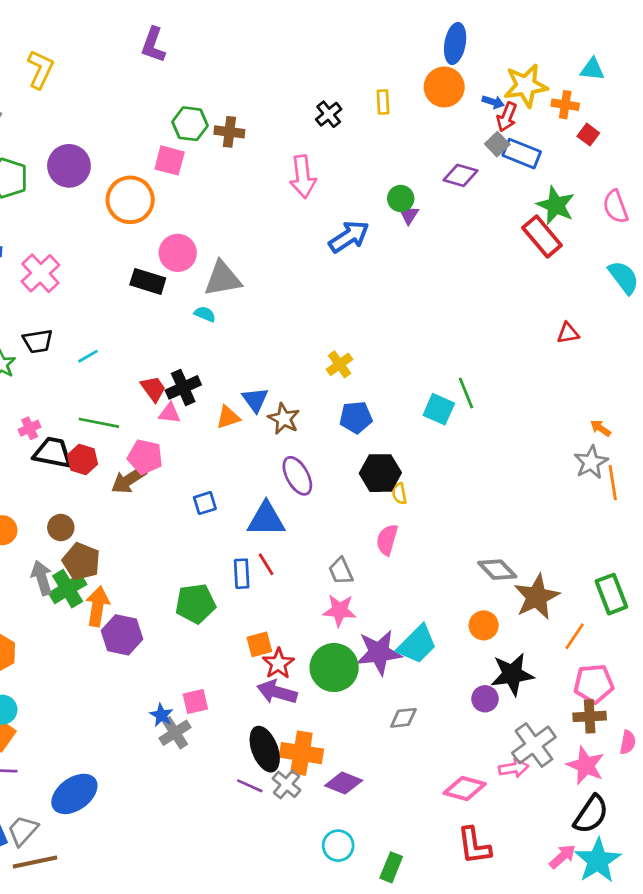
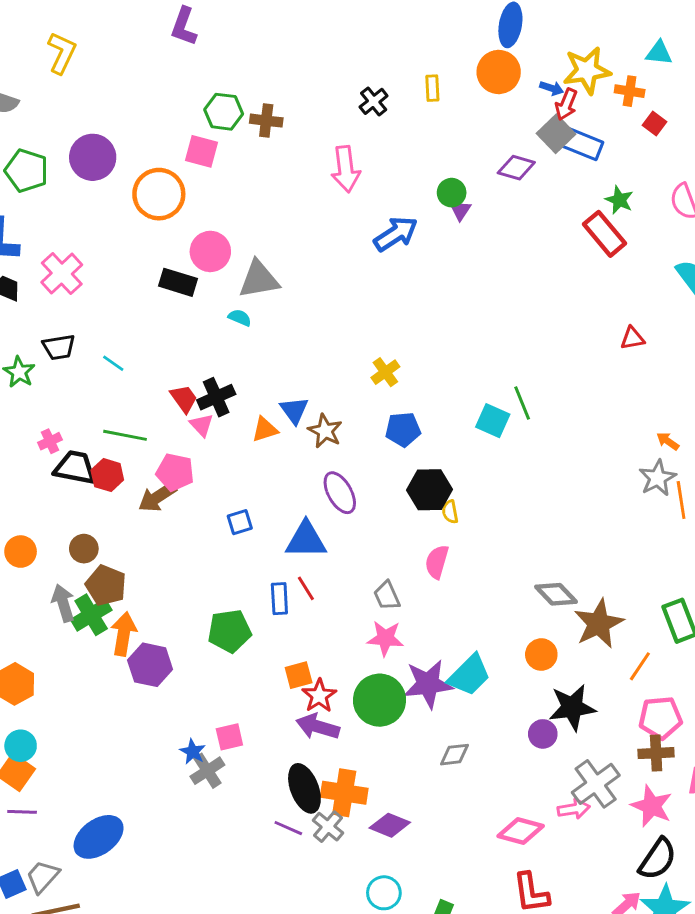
gray square: (497, 144) -> (556, 134), size x1.4
green star: (556, 205) -> (619, 200), size x0.7
cyan line: (88, 356) -> (113, 363), turned 65
pink triangle: (170, 413) -> (202, 425), turned 40

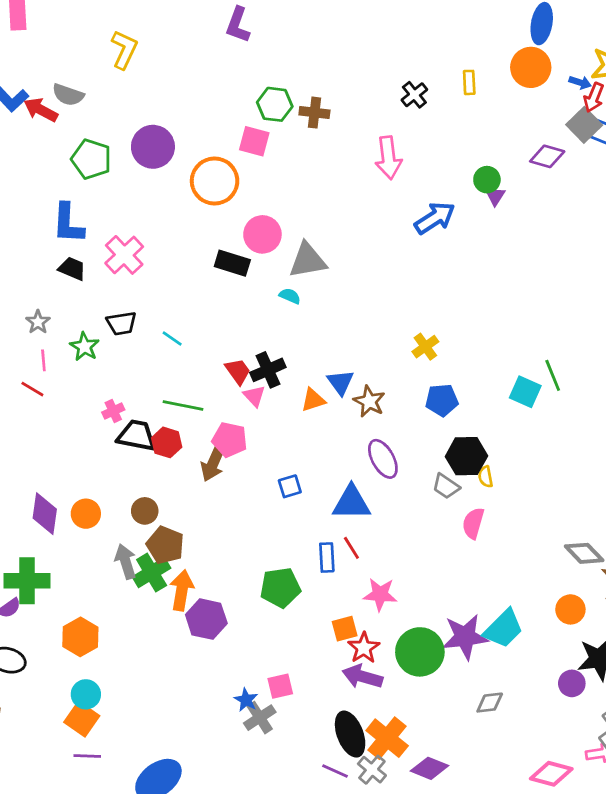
brown arrow: (157, 497) -> (213, 463), turned -33
gray trapezoid: (387, 596) -> (446, 486), moved, turned -32
pink star: (385, 638) -> (380, 594), moved
orange cross: (344, 793) -> (387, 738), turned 30

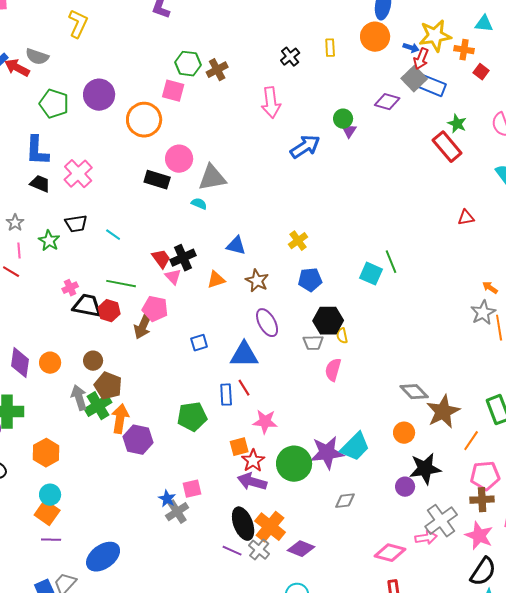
brown cross: (314, 113) -> (217, 70), turned -35
blue triangle: (340, 382) -> (236, 246), moved, turned -40
gray trapezoid: (446, 486) -> (313, 343), turned -35

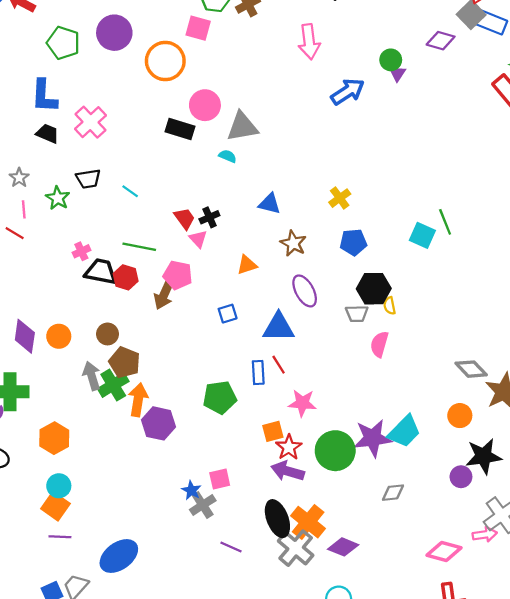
black cross: (183, 258) -> (209, 217), size x0.7
orange triangle: (216, 280) -> (247, 265), moved
gray cross: (259, 550) -> (296, 548), size x1.5
purple line: (232, 551) -> (231, 547), moved

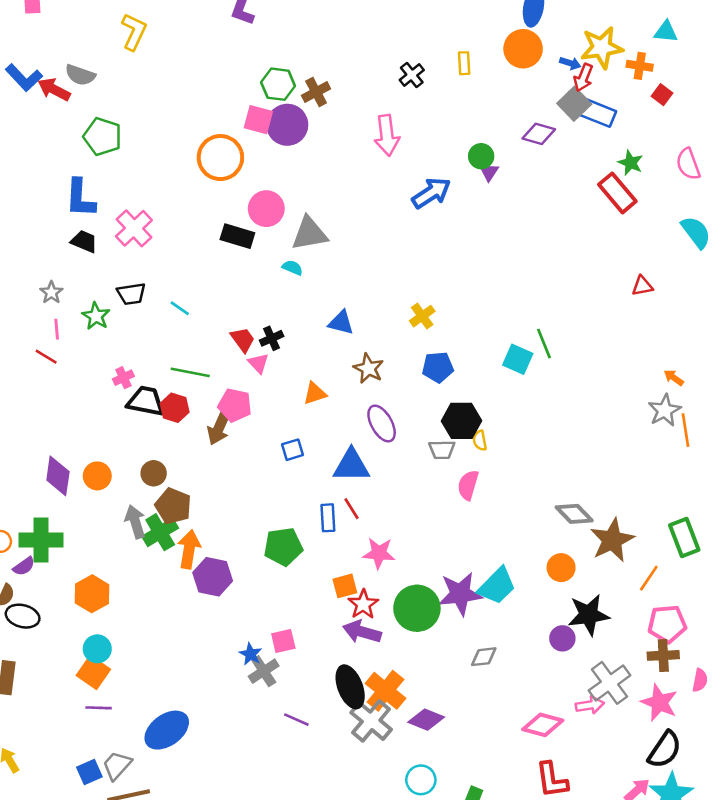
purple circle: (114, 33) -> (287, 125), moved

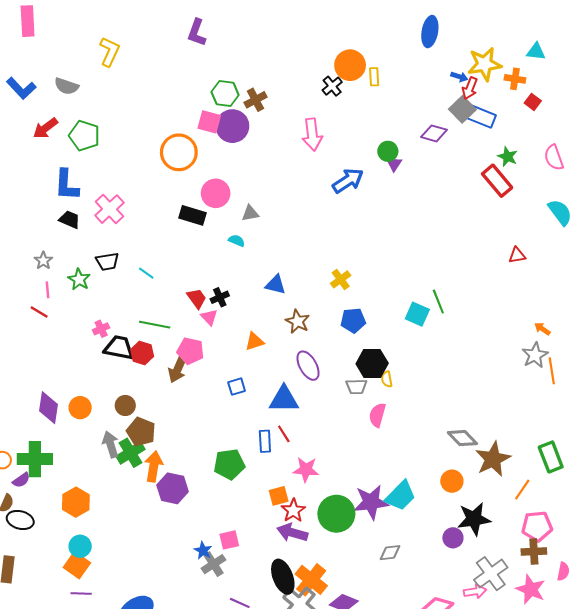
orange circle: (523, 49) -> (350, 65), moved
red arrow: (54, 89) -> (45, 128), moved, turned -65
gray triangle: (310, 234) -> (250, 213), size x0.6

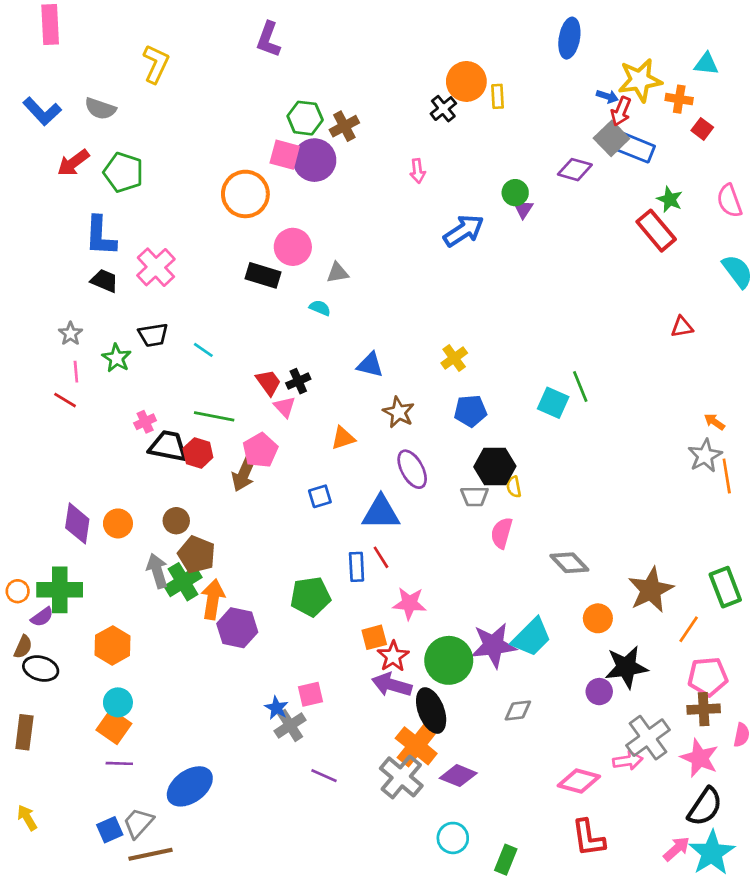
pink arrow: (312, 134) -> (418, 171), size x0.6
pink pentagon: (190, 351) -> (260, 450), turned 30
gray diamond: (462, 438) -> (569, 563), moved
black ellipse: (283, 577) -> (431, 711), moved

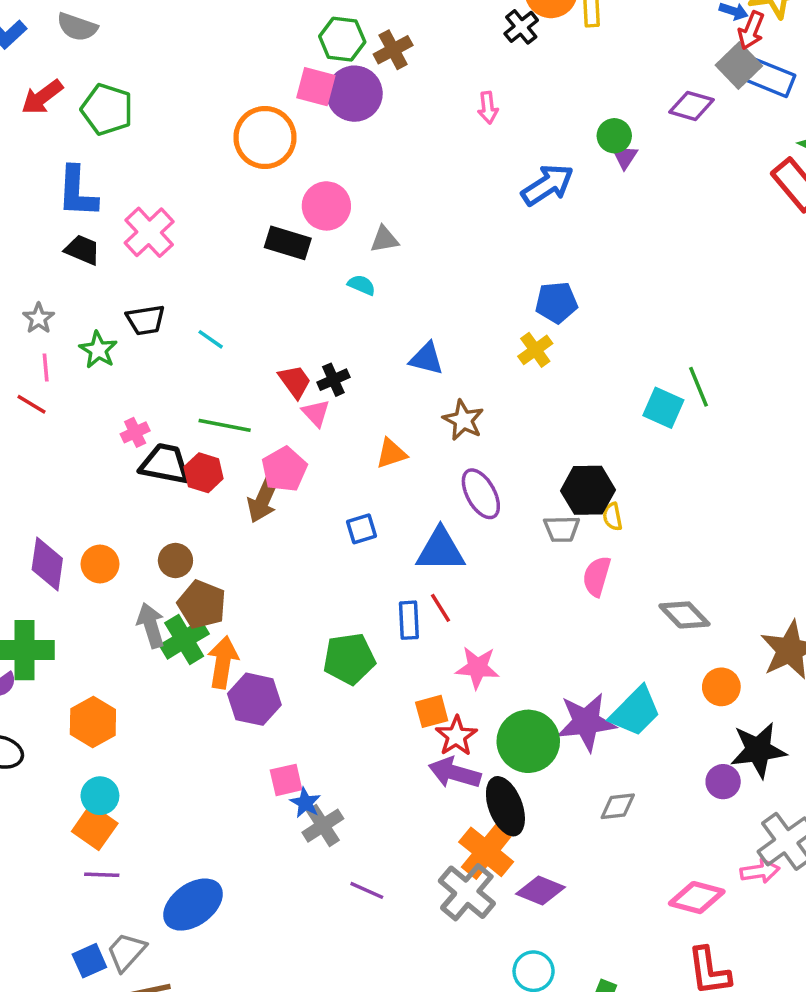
blue pentagon: (470, 411) -> (556, 302), moved
pink square: (310, 694) -> (286, 780), moved

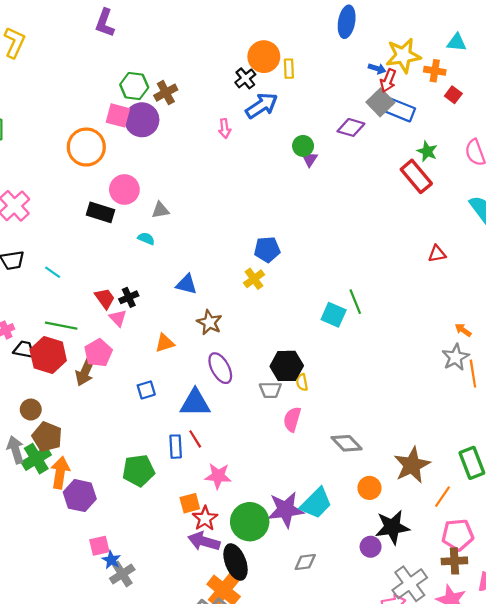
blue arrow: (548, 185) -> (262, 106), moved
black trapezoid: (165, 464) -> (24, 350), size x0.7
red hexagon: (204, 473) -> (48, 355), size x1.5

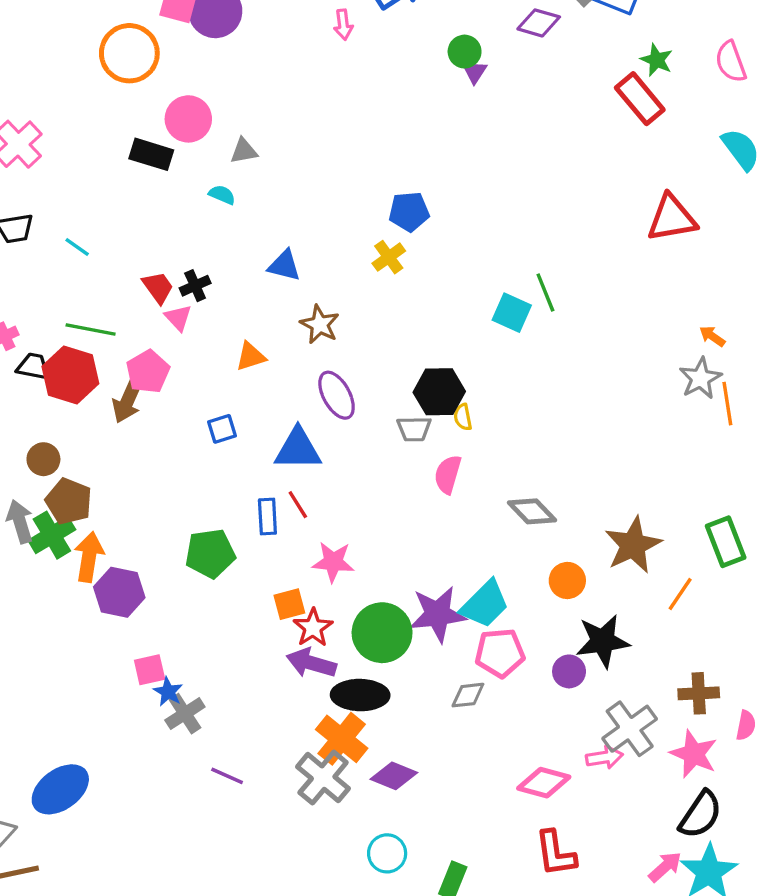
red triangle: (437, 254) -> (672, 218), size x1.8
pink pentagon: (458, 535) -> (500, 653), moved
black ellipse: (236, 562) -> (360, 695), turned -68

